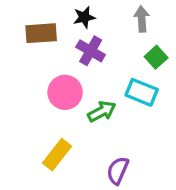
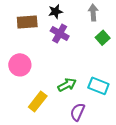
pink circle: (65, 92) -> (20, 65), moved
cyan rectangle: (142, 92) -> (98, 86), moved
green arrow: (102, 111) -> (67, 85), moved

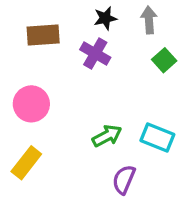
black star: (55, 12) -> (105, 18), moved
yellow rectangle: (38, 102) -> (26, 163), moved

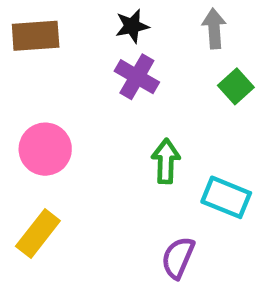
black star: (105, 18) -> (132, 26), moved
brown rectangle: (43, 35) -> (36, 36), moved
green arrow: (107, 136) -> (166, 161), moved, turned -60

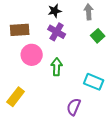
brown rectangle: (36, 36) -> (20, 30), moved
pink circle: (45, 149) -> (32, 55), moved
green arrow: (166, 161) -> (57, 67), moved

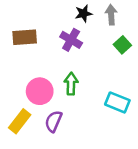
black star: (55, 11) -> (84, 13), moved
pink circle: (32, 55) -> (40, 91), moved
purple semicircle: (74, 107) -> (53, 121), moved

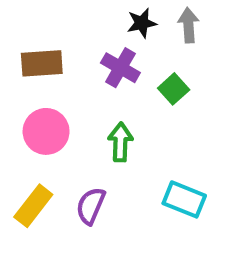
green square: (122, 45) -> (174, 89), moved
pink circle: (40, 91) -> (46, 131), moved
cyan rectangle: (117, 102) -> (184, 199), moved

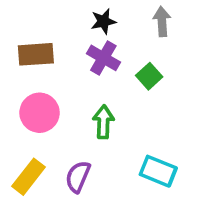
black star: (142, 23) -> (103, 21), moved

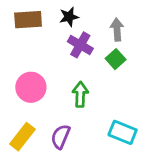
black star: (103, 21) -> (69, 17), moved
gray arrow: (162, 21) -> (117, 29), moved
brown rectangle: (36, 54) -> (28, 20), moved

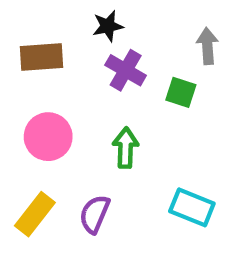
brown rectangle: (28, 20) -> (42, 57), moved
gray arrow: (117, 29) -> (207, 46), moved
green square: (116, 59) -> (181, 92), turned -30

